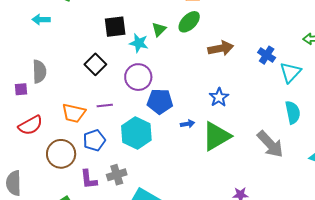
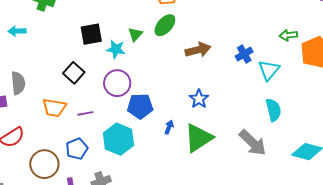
blue cross: (267, 55) -> (244, 54), turned 30
orange trapezoid: (74, 113) -> (54, 108), moved
blue arrow: (188, 124) -> (169, 127), turned -56

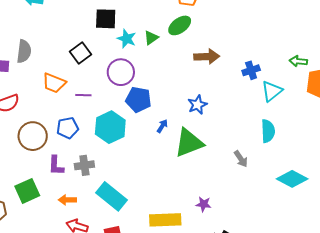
green triangle: (135, 34) -> (151, 38), moved
gray arrow: (253, 143) -> (241, 159), size x0.6

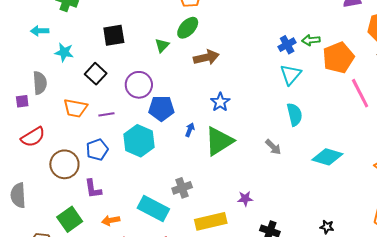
cyan star: (127, 39) -> (64, 52), moved
brown arrow: (207, 57) -> (206, 57), moved
blue cross: (251, 70) -> (287, 45), moved
gray cross: (84, 165) -> (182, 188), moved

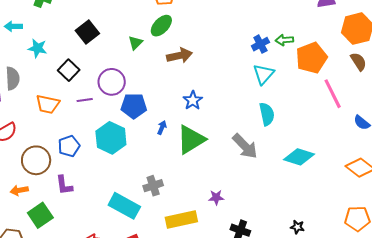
black square: (114, 35) -> (87, 32), turned -30
purple line: (106, 114) -> (85, 100), moved
gray arrow: (273, 147) -> (245, 146), size x1.6
orange arrow: (111, 220) -> (19, 190), moved

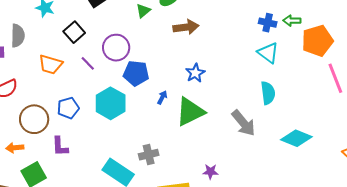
blue cross: (260, 44) -> (268, 23), turned 36
cyan triangle: (264, 74) -> (268, 53), turned -40
purple line: (85, 100) -> (88, 63), turned 49

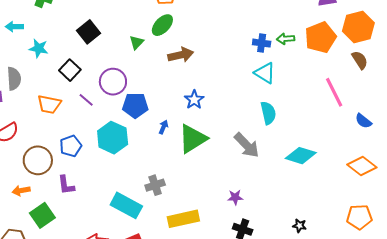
orange pentagon: (317, 41) -> (321, 37), moved
purple star: (210, 172) -> (235, 197), moved

